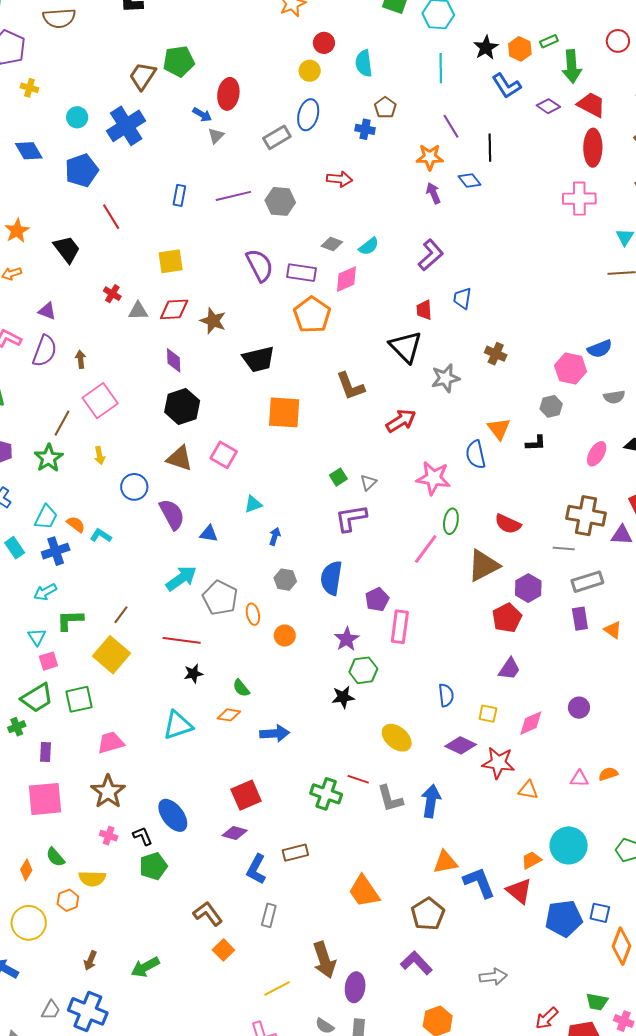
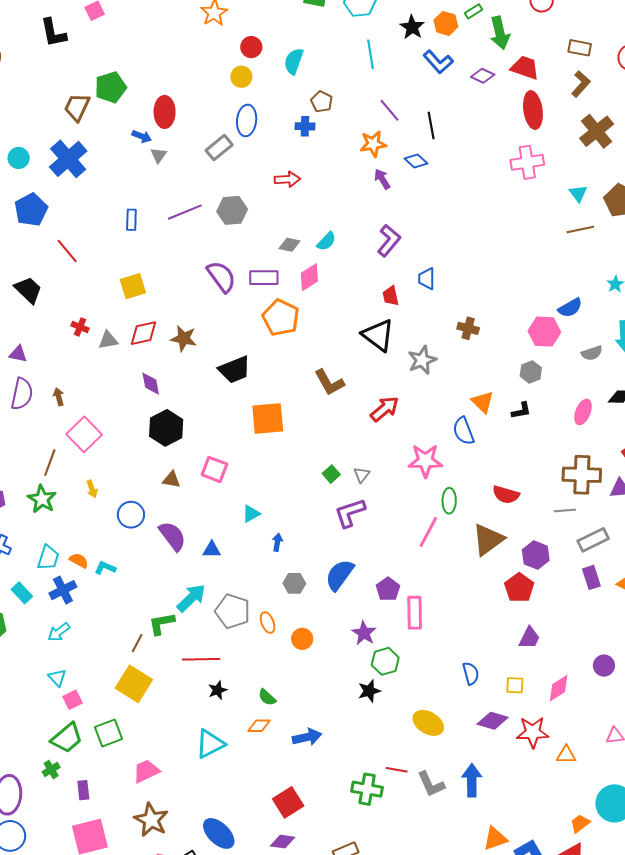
cyan semicircle: (364, 63) -> (294, 61), turned 36
brown triangle: (180, 458) -> (171, 480), size x0.7
blue semicircle: (331, 578) -> (340, 575), turned 36
green L-shape: (70, 620) -> (162, 623), moved

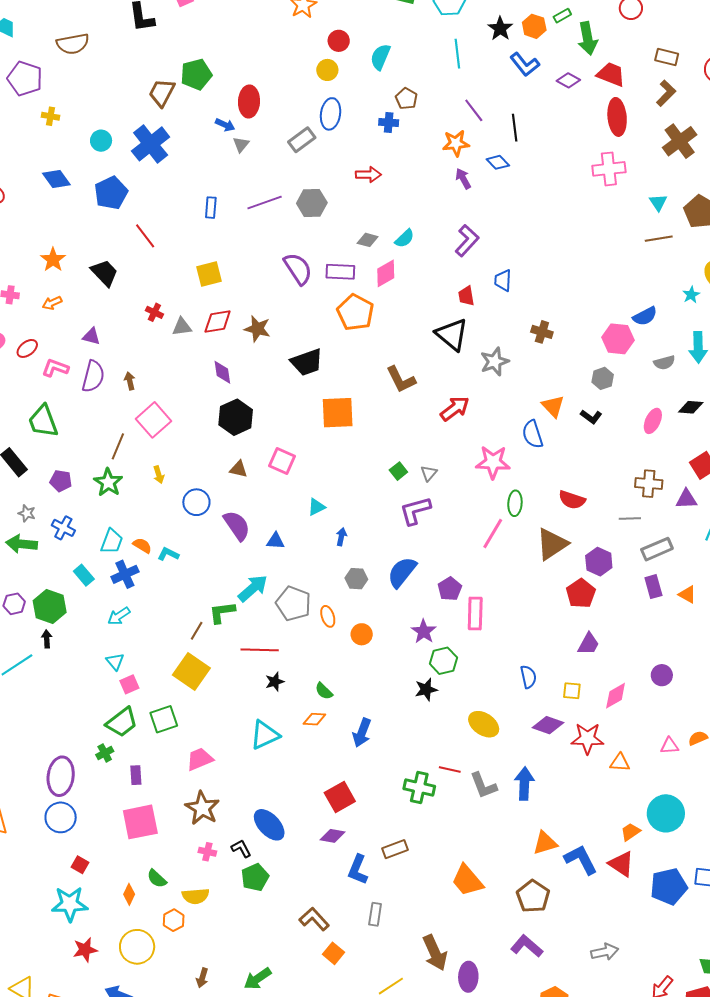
black L-shape: (521, 411) -> (591, 417), turned 45
brown cross: (582, 475) -> (649, 484), size x0.7
blue arrow: (307, 737) -> (362, 733), turned 120

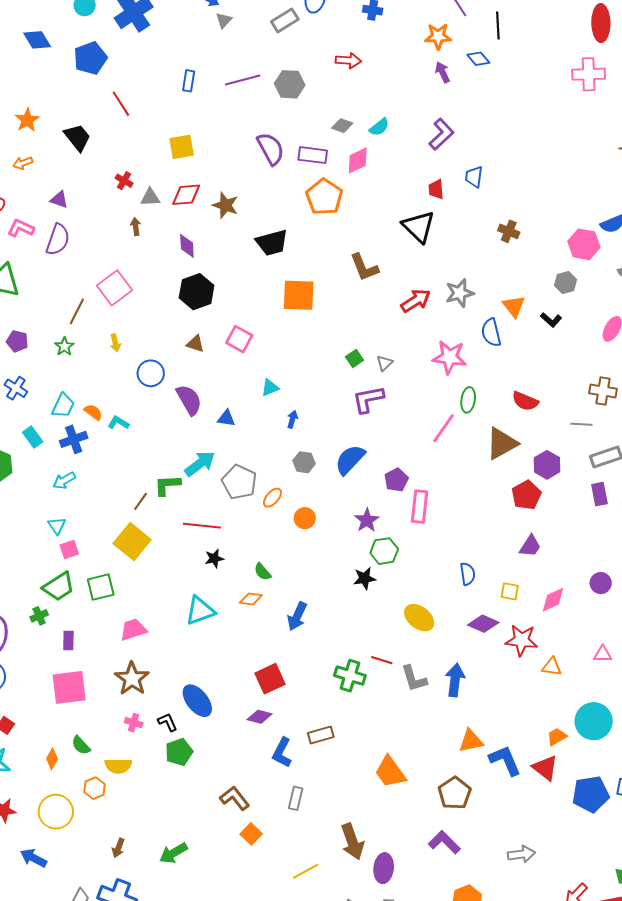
gray star: (495, 362) -> (460, 293), moved
brown arrow: (130, 381) -> (136, 227), moved
green star: (108, 482) -> (64, 347), size x0.7
orange ellipse: (328, 616) -> (272, 498), turned 55

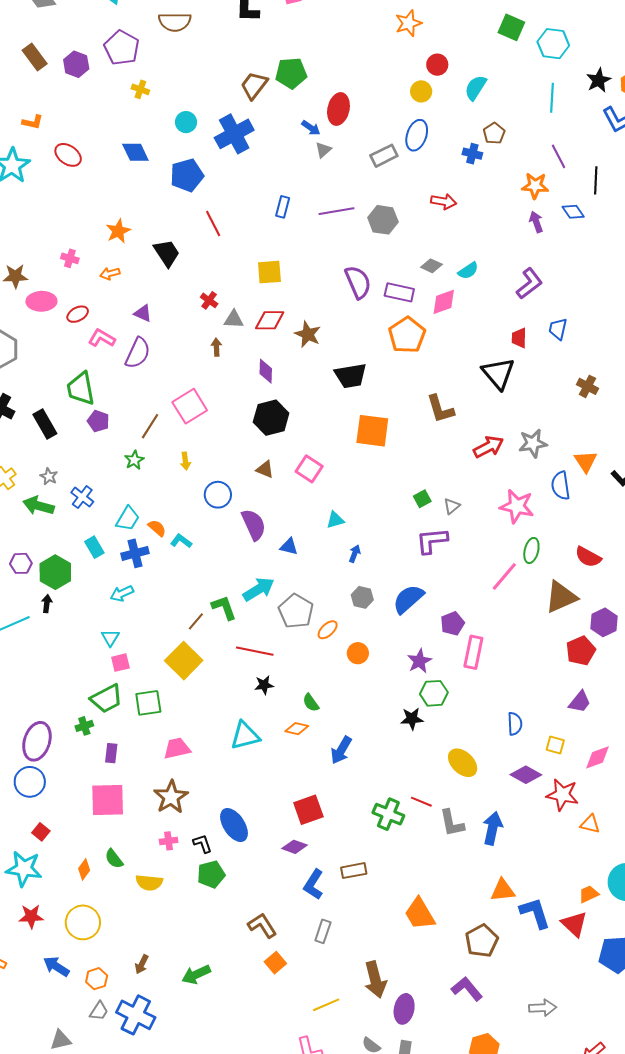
purple pentagon: (17, 341) -> (98, 421), moved
green L-shape: (167, 485) -> (224, 608), turned 68
pink cross: (134, 723) -> (169, 841), turned -30
orange hexagon: (94, 788) -> (97, 979), moved

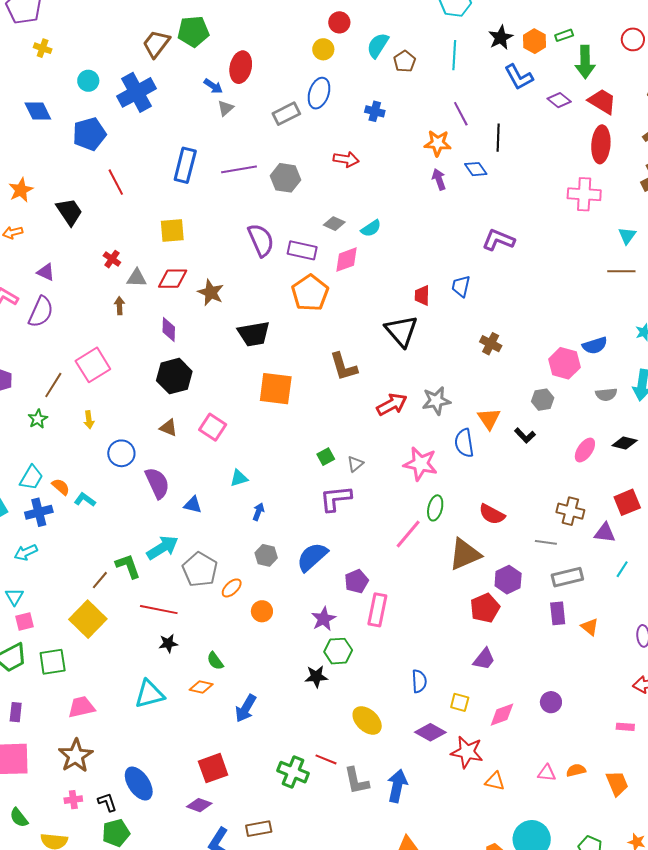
brown pentagon: (494, 133) -> (405, 61), moved
blue rectangle: (283, 207) -> (185, 165), size x1.6
purple L-shape: (529, 284) -> (498, 240), moved, turned -120

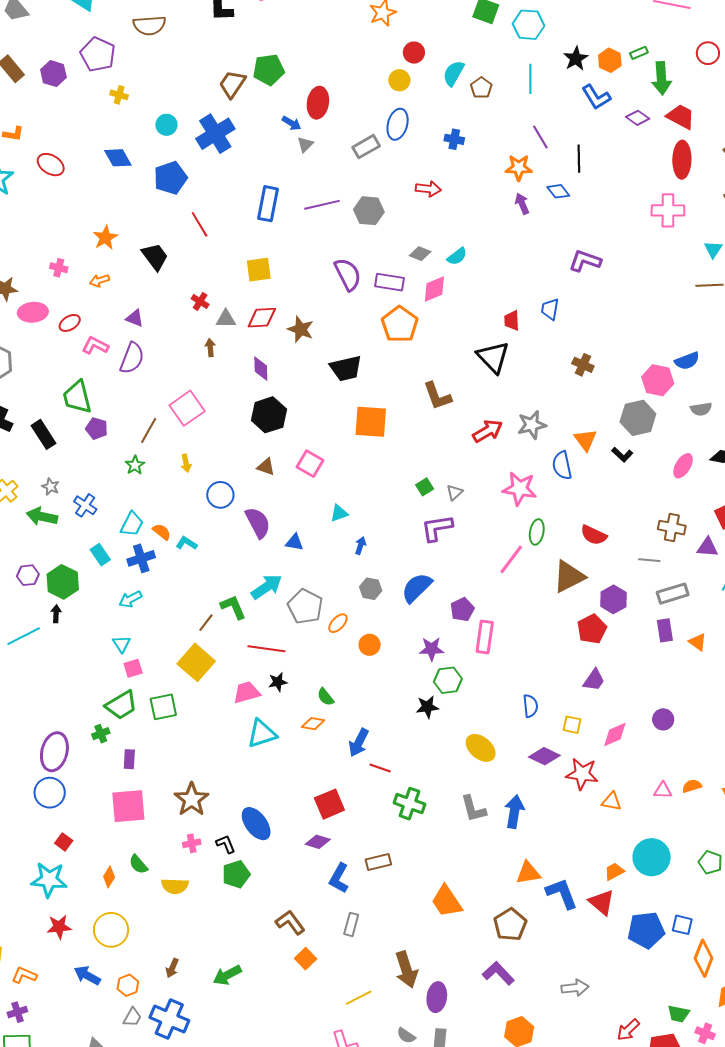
gray hexagon: (543, 400) -> (638, 418), size x1.6
purple star: (324, 619) -> (431, 649), turned 30
pink trapezoid: (81, 707) -> (247, 692), moved
red line: (326, 759) -> (380, 768), moved

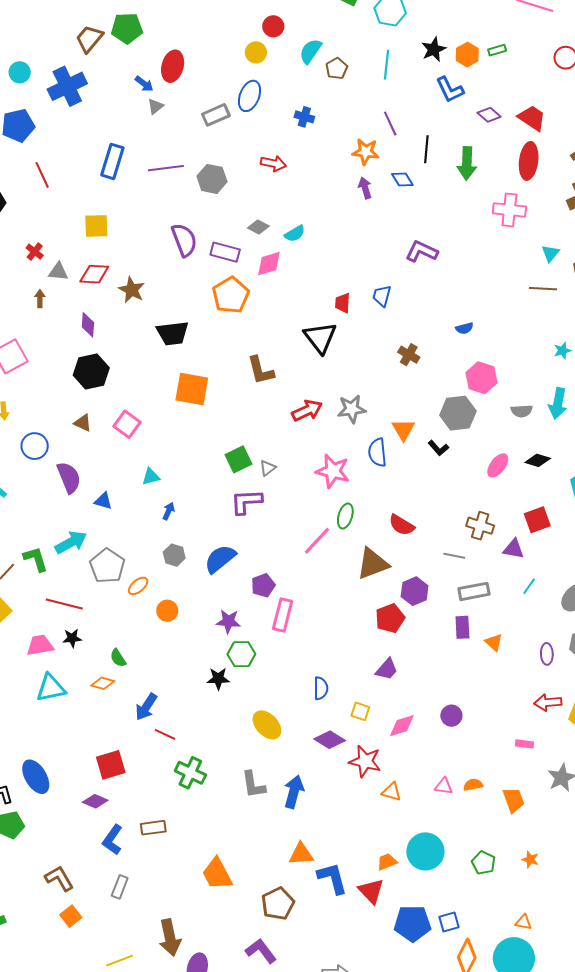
green arrow: (661, 78) -> (467, 163), moved
blue semicircle: (687, 361) -> (464, 328), moved, size x0.7
green square: (425, 487) -> (238, 459), size x1.5
blue square: (682, 925) -> (449, 922), turned -35

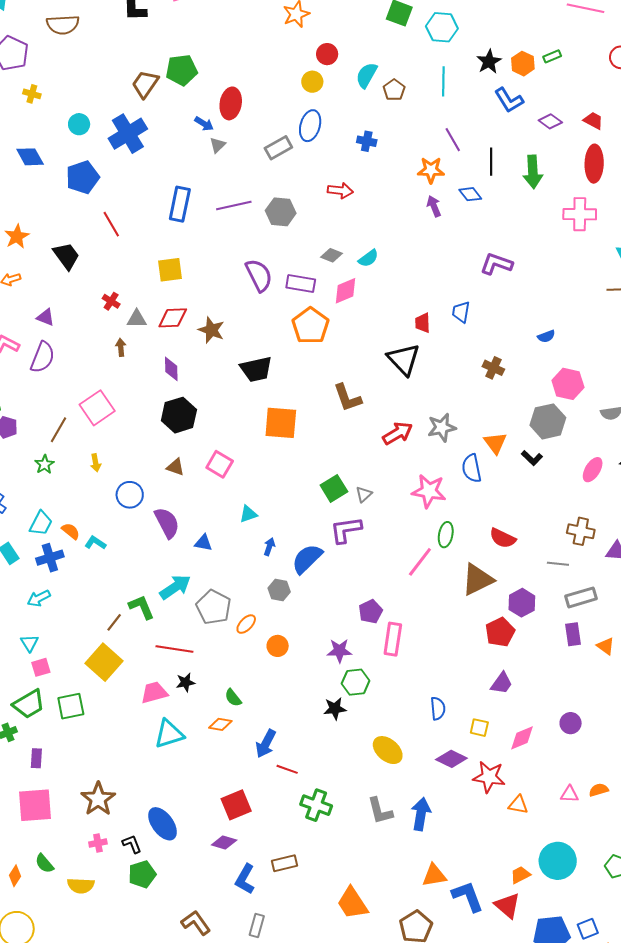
red trapezoid: (532, 118) -> (593, 121), size x0.7
blue semicircle: (220, 559) -> (307, 559), moved

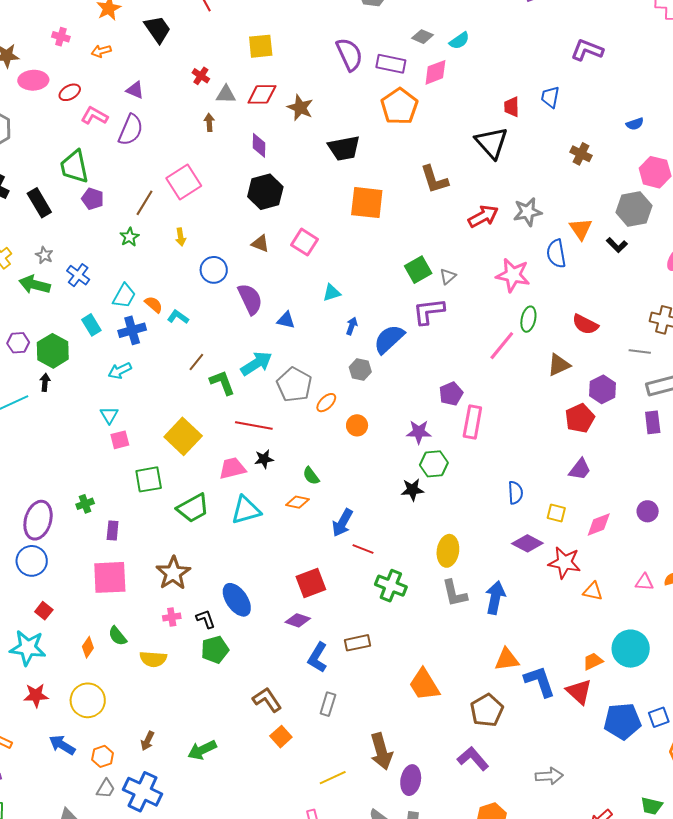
brown triangle: (477, 579) -> (559, 365), size x0.7
brown line: (114, 622) -> (196, 362), moved
green trapezoid: (29, 704) -> (193, 508), moved
yellow ellipse: (388, 750) -> (448, 551), moved, turned 56

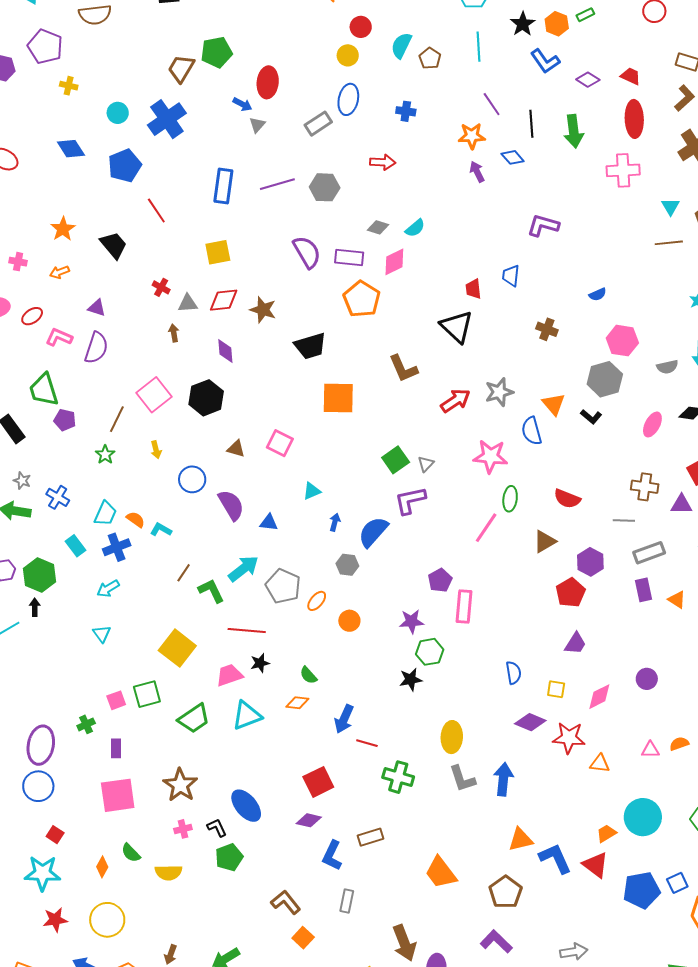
black hexagon: (265, 192) -> (206, 398), moved
pink square: (120, 440) -> (116, 700), moved

